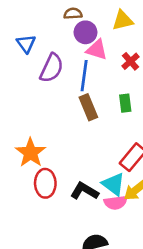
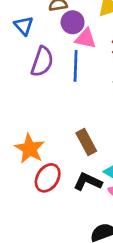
blue triangle: (26, 44) -> (24, 26), moved
brown rectangle: (88, 107) -> (86, 142), moved
red ellipse: (45, 183) -> (48, 178), turned 40

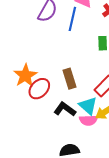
red ellipse: (48, 178) -> (39, 89), moved

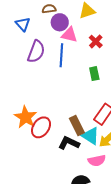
brown rectangle: (69, 79) -> (77, 126), moved
pink semicircle: (88, 120) -> (97, 161), moved

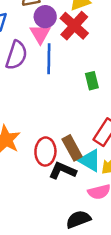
pink triangle: (69, 35) -> (40, 34), moved, turned 48
red cross: (96, 41) -> (74, 26), moved, size x1.6
red ellipse: (41, 127) -> (45, 152), moved, turned -30

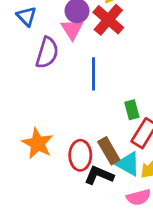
blue line: (49, 59) -> (93, 74), moved
green rectangle: (92, 81) -> (132, 110), moved

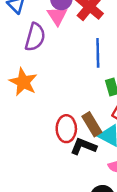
blue line: (93, 74) -> (98, 53), moved
orange star: (38, 143) -> (23, 82), moved

